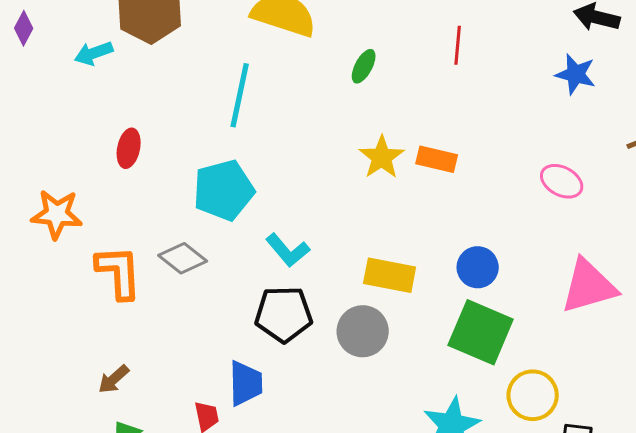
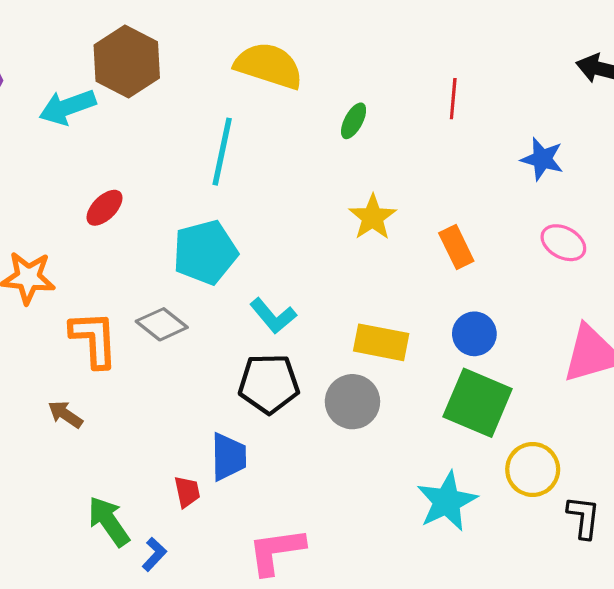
cyan arrow: (94, 53) -> (67, 107), size x1.4
blue star: (576, 74) -> (542, 159), moved
red ellipse: (129, 148) -> (104, 208), turned 33
orange rectangle: (437, 159) -> (456, 247), moved, turned 51
brown arrow: (114, 379) -> (65, 414), moved, turned 76

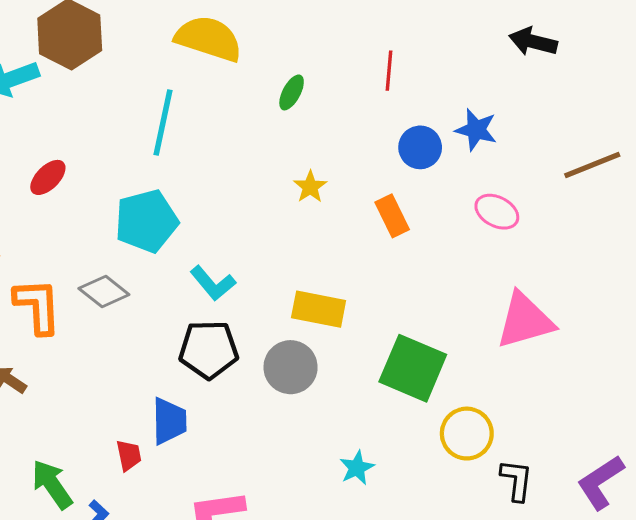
yellow star: (373, 217) -> (310, 187), size x0.7
blue circle: (474, 334) -> (420, 147), moved
cyan star: (447, 501) -> (357, 468), moved, size x0.6

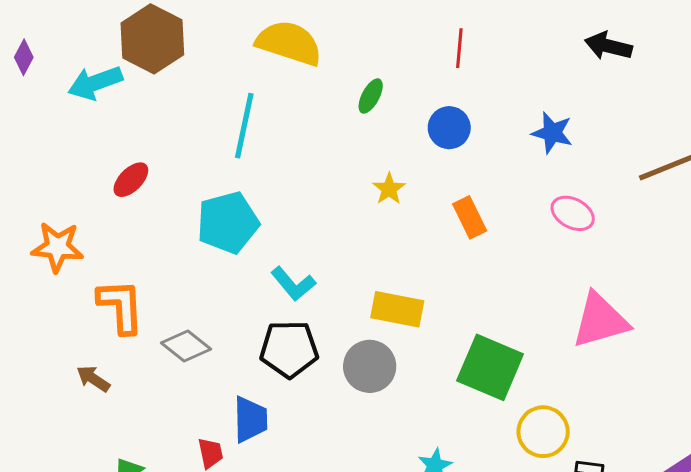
red line: (389, 71) -> (459, 48), moved
blue circle: (420, 147) -> (449, 128), moved
gray diamond: (104, 291) -> (186, 346), moved

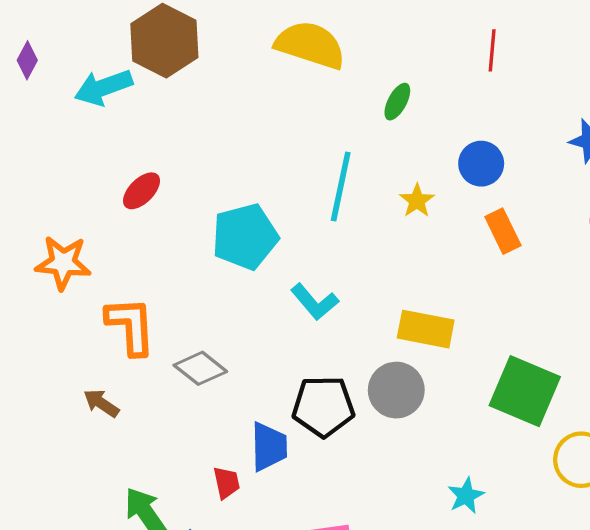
cyan line: (244, 126) -> (341, 186), moved
blue circle: (449, 128) -> (481, 164), moved
black pentagon: (289, 349) -> (323, 406), moved

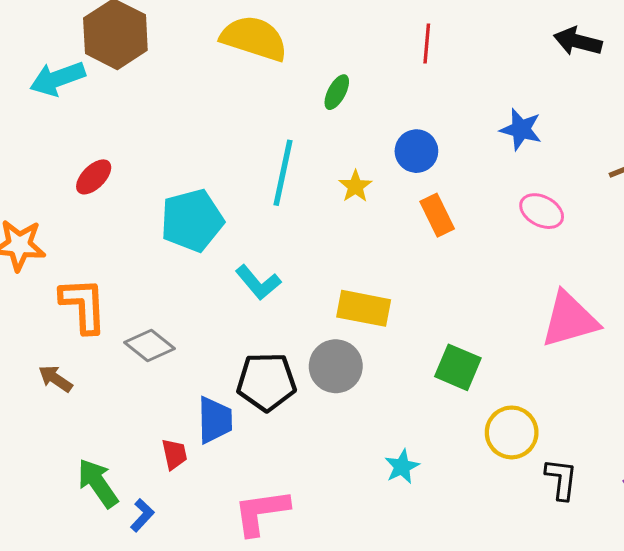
green square: (525, 391) -> (458, 367), size x0.7

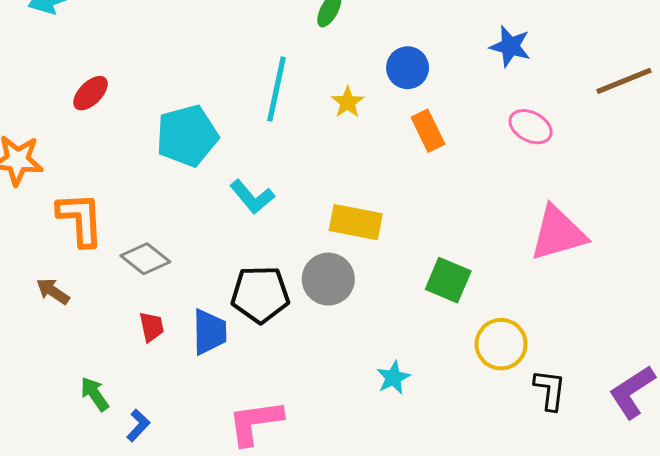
red trapezoid: (174, 454) -> (151, 327), moved
green arrow: (98, 483) -> (95, 394), size x0.7

